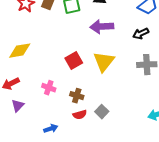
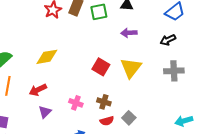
purple arrow: (102, 27) -> (129, 33), size x0.7
red square: (74, 61) -> (101, 67), turned -30
pink cross: (49, 88) -> (76, 103), moved

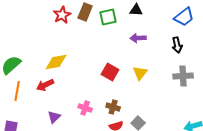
black arrow: (168, 40) -> (177, 45), turned -77
yellow triangle: (131, 68) -> (140, 73), size x0.7
red arrow: (38, 90) -> (45, 85), moved

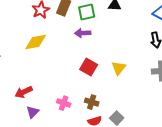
purple arrow: (138, 38) -> (83, 33), moved
yellow diamond: (56, 62) -> (36, 42), moved
red arrow: (45, 85) -> (24, 92), moved

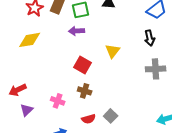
yellow triangle: (119, 68) -> (113, 51), moved
brown cross: (92, 102) -> (85, 91), moved

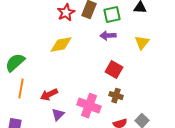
yellow triangle: (113, 51) -> (142, 43), moved
pink cross: (58, 101) -> (89, 106), size x1.6

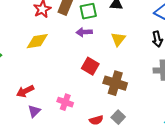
brown cross: (116, 96) -> (115, 83), moved, size x1.6
pink cross: (89, 106) -> (65, 102), size x0.7

